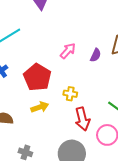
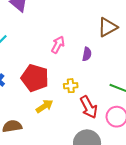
purple semicircle: (96, 55) -> (87, 54), moved

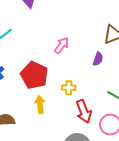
purple semicircle: (87, 54) -> (98, 59), moved
yellow arrow: (44, 106) -> (40, 104), turned -72

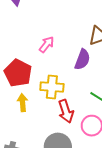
purple semicircle: (98, 59) -> (82, 60), size x1.5
yellow cross: (69, 88) -> (52, 87), size x1.6

